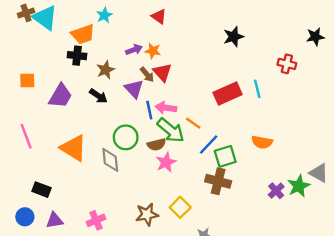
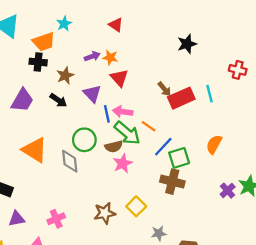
brown arrow: (147, 75) -> (164, 89), moved
orange semicircle: (262, 142) -> (214, 144), turned 108

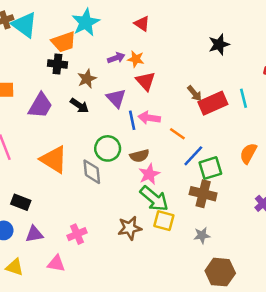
cyan star: (64, 24) -> (86, 22), size x1.6
green arrow: (127, 133) -> (154, 199), moved
yellow square: (136, 206) -> (164, 221), turned -30
gray star: (159, 233) -> (202, 235), moved

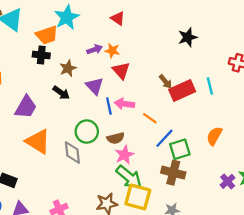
purple trapezoid: (40, 106) -> (26, 107), moved
yellow square: (164, 221) -> (138, 197), size x1.4

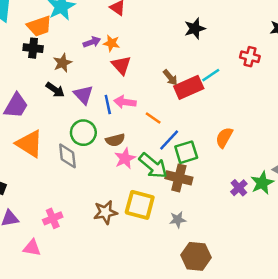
purple triangle: (95, 86) -> (83, 95), moved
cyan line: (210, 86) -> (211, 75), moved, turned 70
green arrow: (129, 177) -> (153, 166), moved

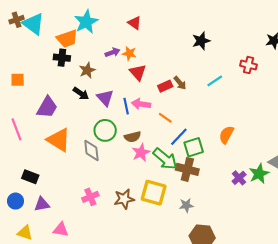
red rectangle: (189, 87) -> (165, 86), moved, size x0.6
pink cross: (53, 218) -> (90, 197), moved

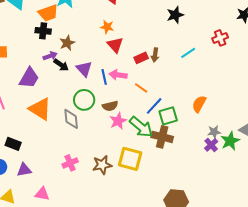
purple arrow: (112, 52) -> (50, 56), moved
red cross: (249, 65) -> (220, 38), turned -35
brown arrow: (180, 83) -> (155, 55), turned 48
gray star: (186, 205) -> (214, 132), moved

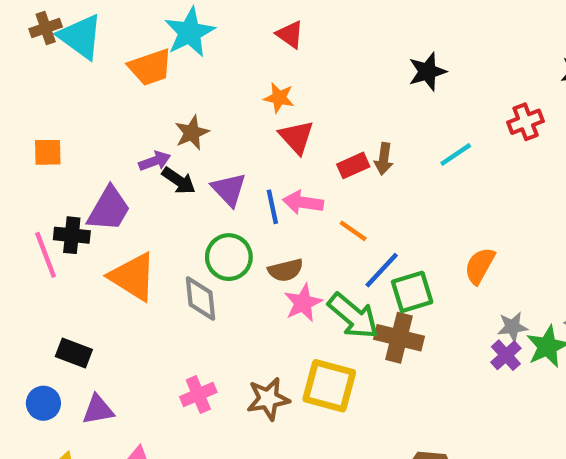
black cross: (43, 31) -> (72, 235), moved

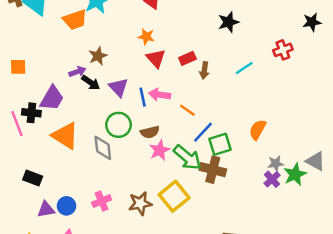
red rectangle: (353, 165) -> (187, 58), moved
yellow square: (329, 386) -> (174, 196), turned 36
blue circle: (43, 403) -> (66, 206), moved

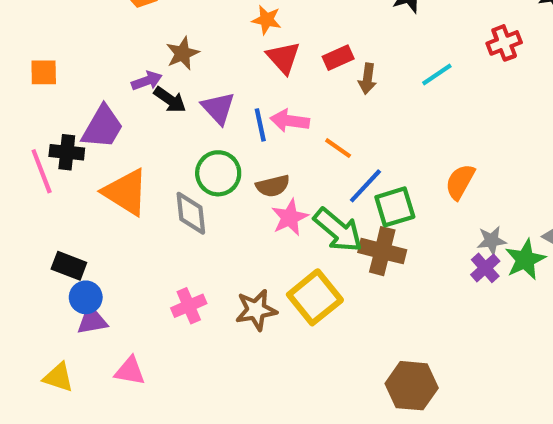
blue circle: (66, 206) -> (86, 297), moved

